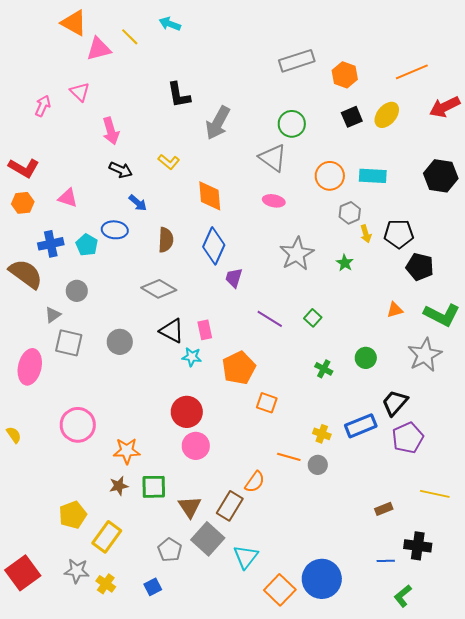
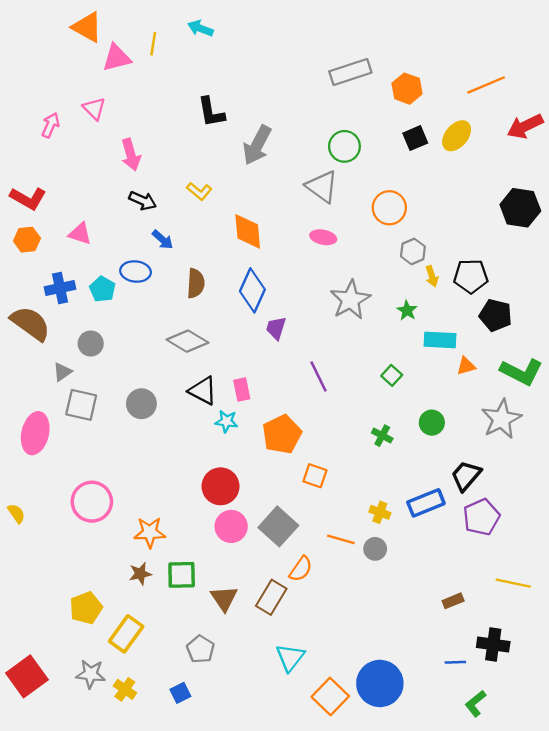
yellow line: (130, 37) -> (153, 44), turned 54
cyan rectangle: (373, 176) -> (440, 340), moved
green square: (313, 318) -> (392, 375), moved
purple line: (270, 319) -> (318, 377), turned 32
gray square: (208, 539) -> (278, 526), moved

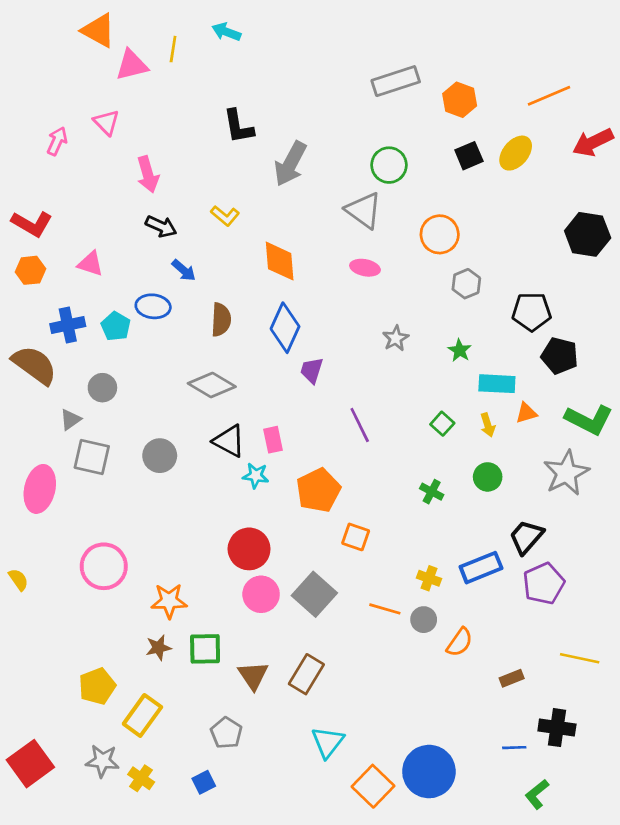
yellow arrow: (432, 276) -> (488, 425), moved
gray star: (350, 300) -> (396, 338), size x0.6
orange semicircle: (301, 569) -> (460, 642), moved

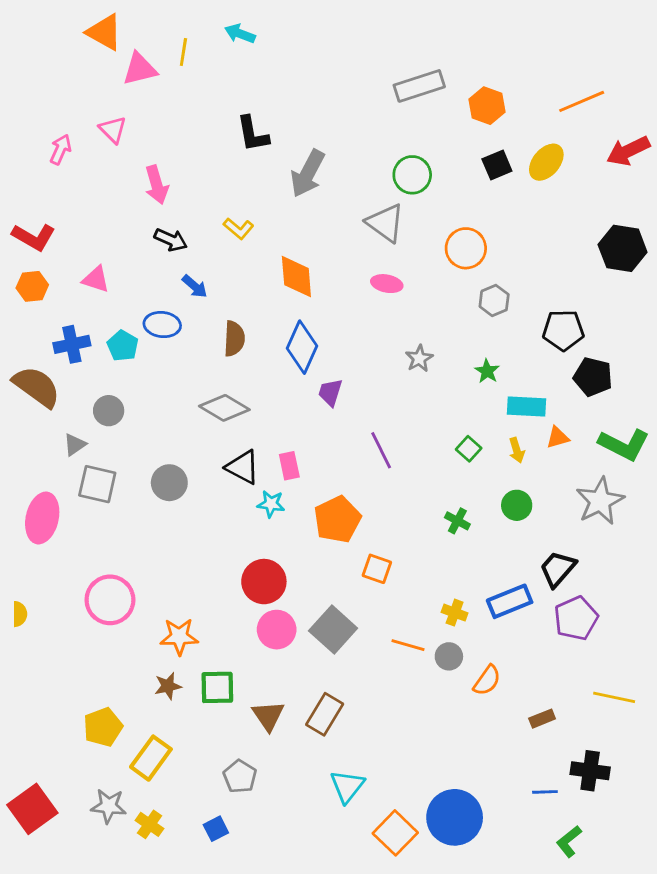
yellow semicircle: (18, 580) -> (20, 614), turned 35

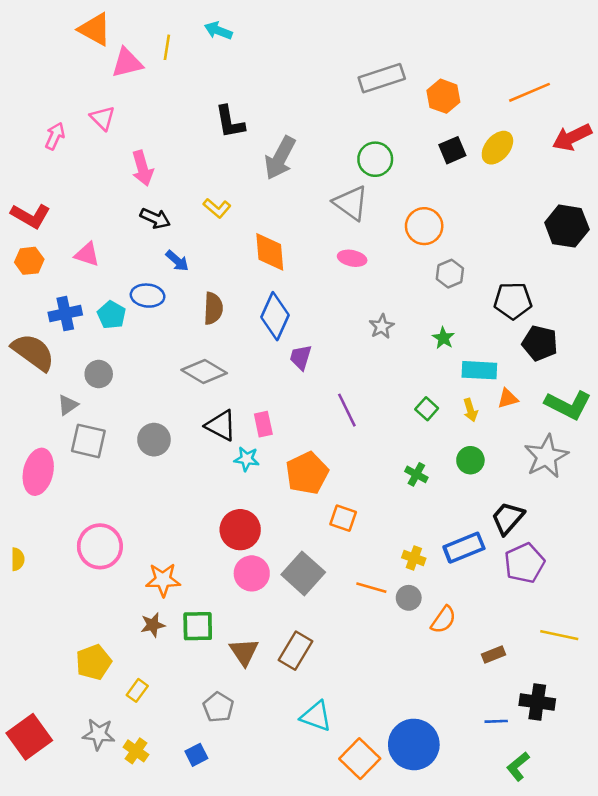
yellow rectangle: (151, 758) -> (137, 690), size x0.6
cyan triangle: (347, 786) -> (316, 716), turned -48

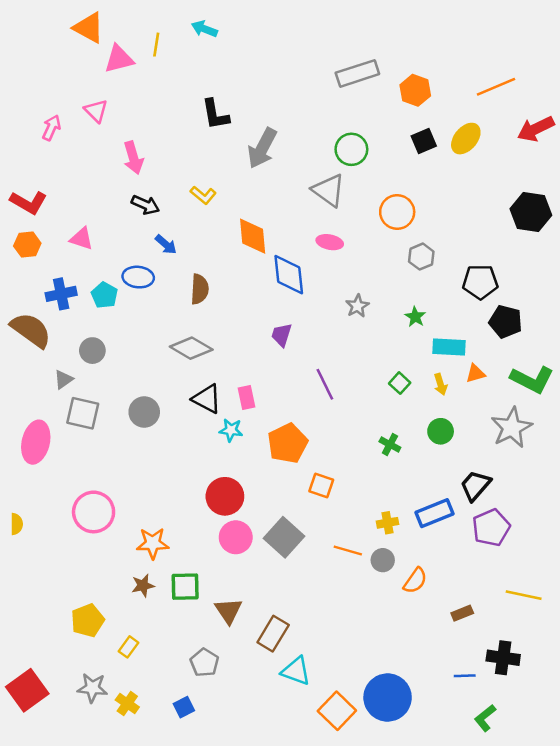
blue diamond: (275, 316) -> (289, 275), moved, turned -30
yellow cross: (414, 558) -> (388, 523), turned -30
brown rectangle: (295, 651) -> (273, 634), moved

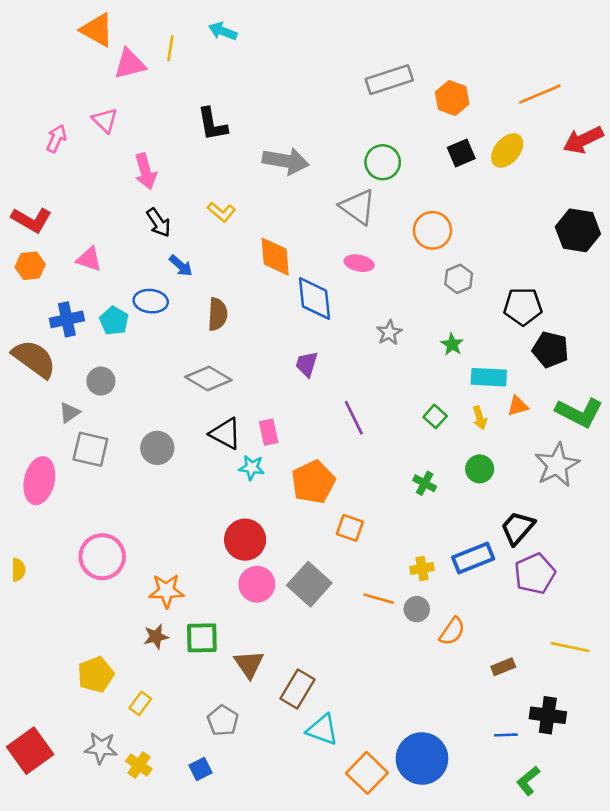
black L-shape: (215, 114) -> (212, 124), moved
gray arrow: (262, 148) -> (286, 161), turned -108
black arrow: (145, 205) -> (159, 223), turned 32

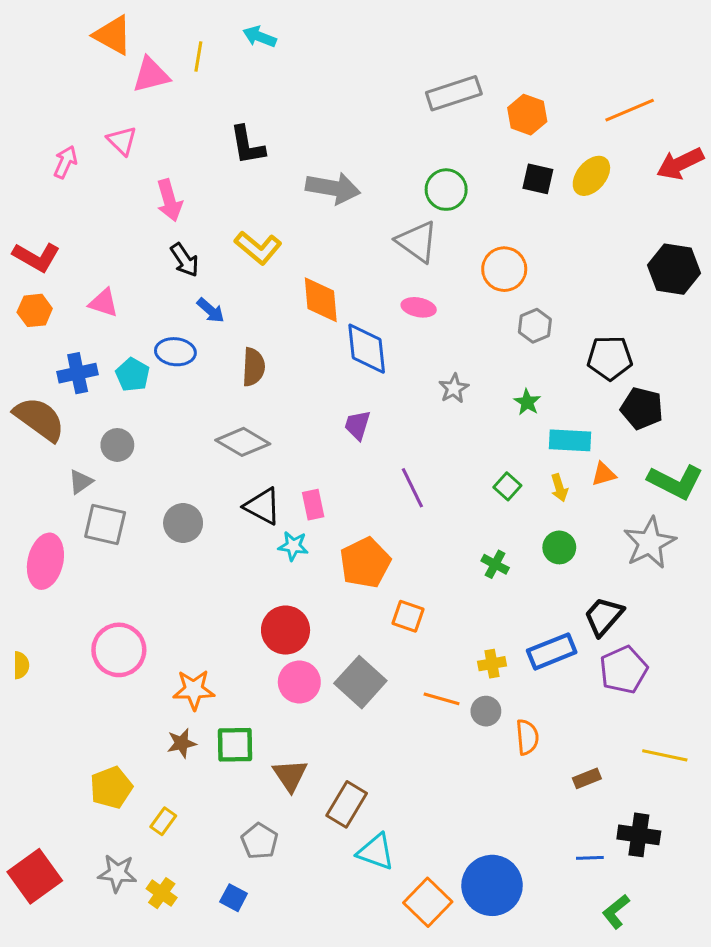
black square: (461, 153) -> (538, 179), turned 36
yellow L-shape: (221, 212) -> (258, 248), size x1.4
orange semicircle: (452, 631) -> (527, 737), turned -40
blue square: (201, 769) -> (234, 898), turned -35

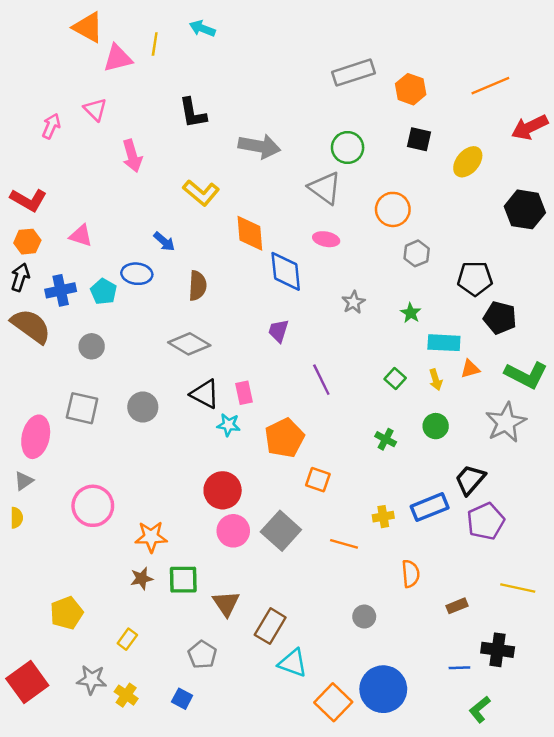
yellow ellipse: (591, 176) -> (468, 162), moved
black arrow: (185, 260) -> (20, 277), moved, turned -128
gray triangle: (81, 482) -> (24, 481), moved
gray circle: (486, 711) -> (364, 617), moved
yellow pentagon: (111, 788) -> (67, 613), moved

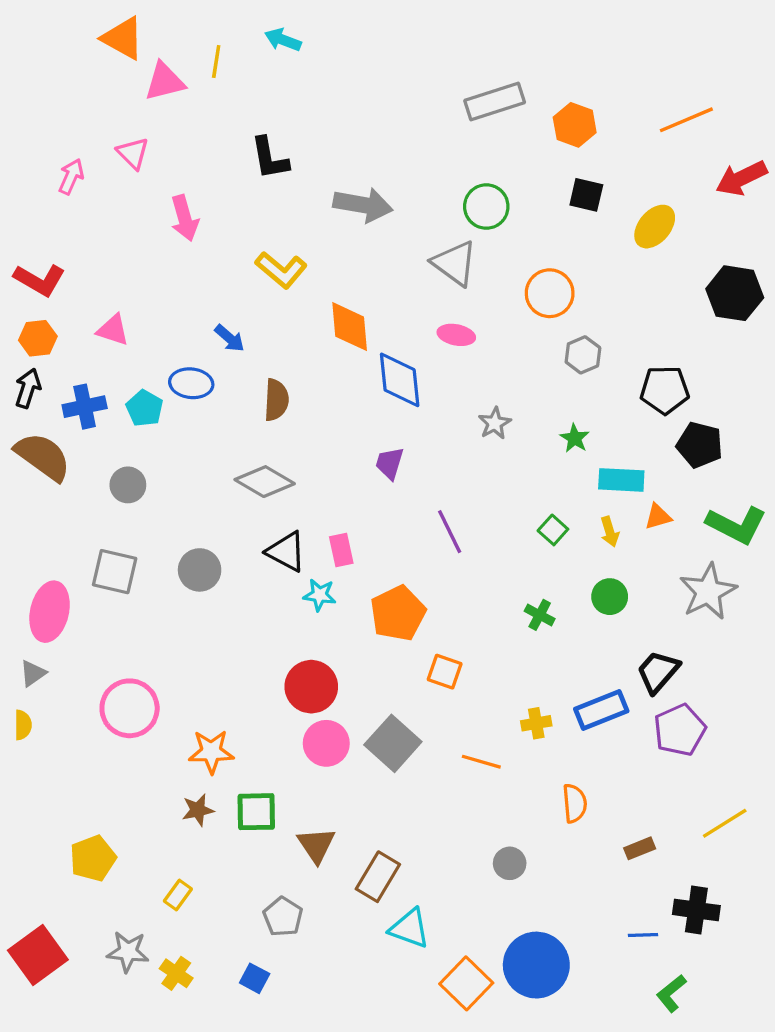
yellow line: (518, 588) -> (725, 823), turned -44

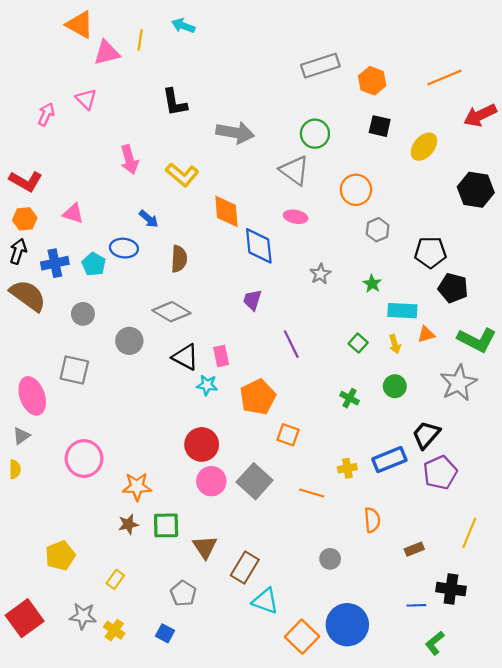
pink arrow: (185, 218) -> (129, 160), moved
gray circle: (200, 570) -> (129, 341), moved
pink ellipse: (50, 612) -> (32, 396), turned -33
yellow line: (725, 823) -> (469, 533), turned -36

